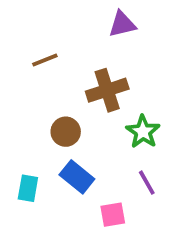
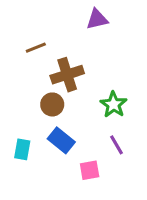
brown cross: (107, 90) -> (67, 75), moved

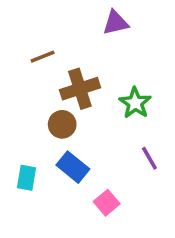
green star: (114, 104) -> (135, 103), moved
purple line: (117, 145) -> (149, 158), moved
pink square: (90, 170) -> (107, 203), turned -30

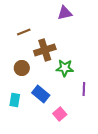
green star: (135, 103) -> (65, 68), moved, turned -30
brown circle: (62, 124) -> (22, 68), moved
purple line: (149, 158) -> (84, 89), turned 32

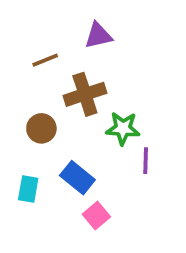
purple triangle: (65, 13) -> (98, 36), moved
purple line: (84, 89) -> (146, 161), moved
pink square: (60, 114) -> (96, 216), moved

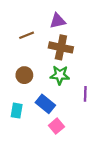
brown cross: (85, 94) -> (61, 47), moved, turned 30
green star: (123, 128) -> (60, 75), moved

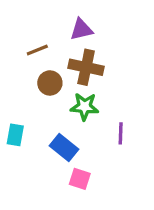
brown circle: (24, 75) -> (50, 83), moved
cyan rectangle: (17, 111) -> (15, 135), moved
pink square: (56, 126) -> (80, 179), turned -32

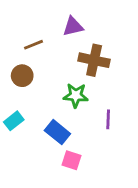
brown cross: (86, 67) -> (94, 60), moved
brown circle: (50, 83) -> (22, 76), moved
cyan rectangle: (15, 135) -> (14, 121), turned 42

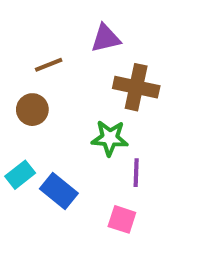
purple line: (108, 119) -> (136, 173), moved
blue rectangle: (57, 132) -> (59, 191), moved
pink square: (71, 160) -> (122, 219), moved

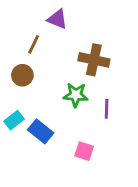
purple triangle: (106, 38) -> (57, 19), moved, turned 35
brown line: (49, 65) -> (34, 44), turned -42
purple line: (136, 173) -> (107, 109), moved

